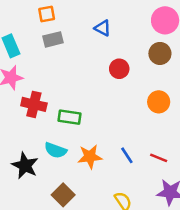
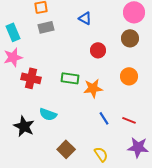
green rectangle: (70, 117) -> (70, 78), moved
orange star: (90, 157) -> (93, 88), moved
brown square: (63, 195) -> (66, 149), moved

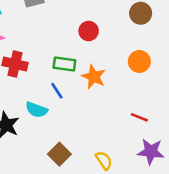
red circle: (98, 50) -> (89, 31), moved
orange star: (93, 88) -> (94, 77), turned 30
blue line: (104, 118) -> (57, 91), moved

